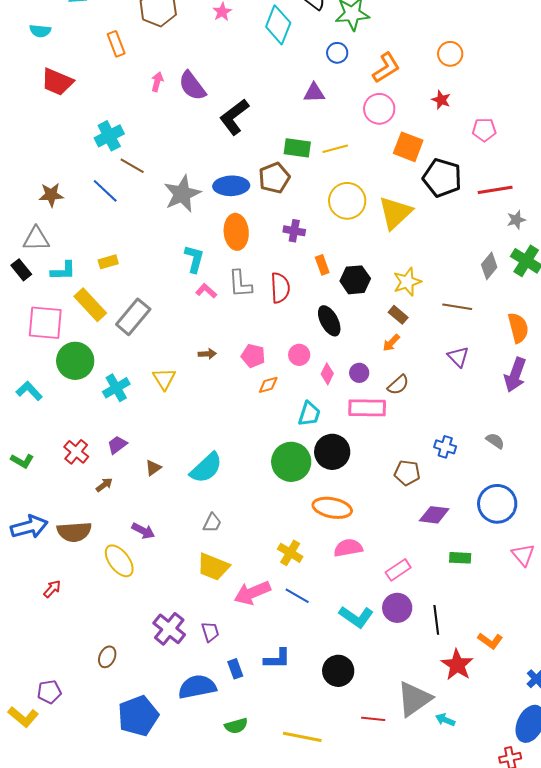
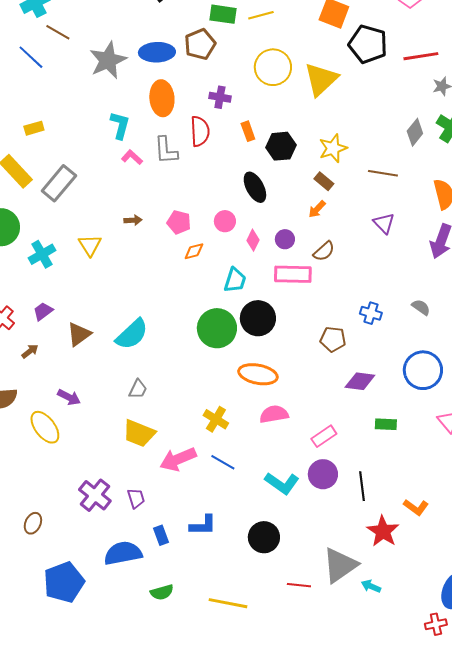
red semicircle: (280, 288) -> (200, 131), moved
brown triangle: (153, 468) -> (79, 334), size x1.5

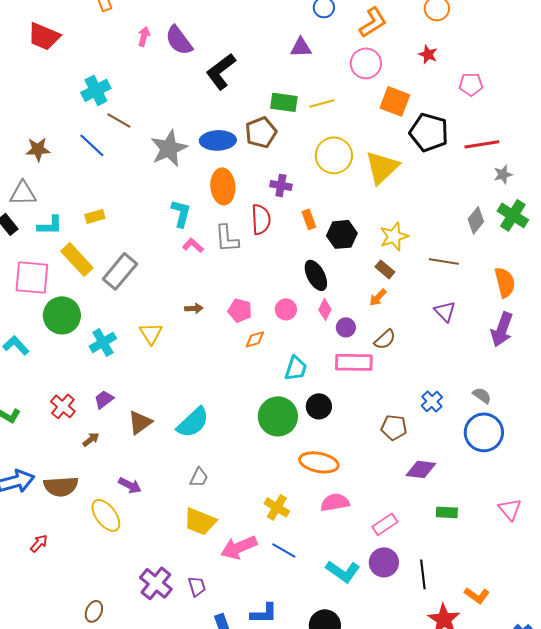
pink diamond: (253, 240) -> (325, 309), moved
blue cross: (371, 313) -> (432, 401), turned 30
black circle: (258, 318) -> (319, 406), size x0.7
blue circle: (423, 370) -> (484, 432), moved

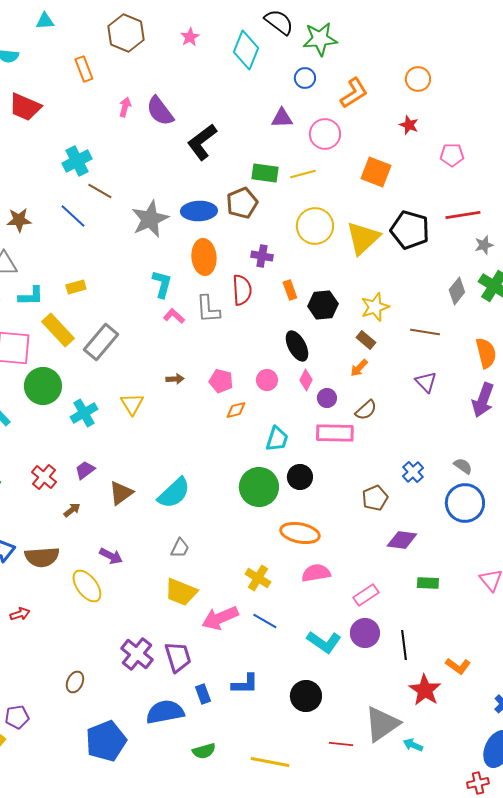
pink circle: (366, 63) -> (325, 134), moved
black pentagon: (429, 132) -> (410, 230), moved
brown pentagon: (394, 427) -> (375, 498), turned -30
red arrow: (39, 543) -> (20, 614), turned 30
purple trapezoid: (197, 586) -> (178, 657), size x1.5

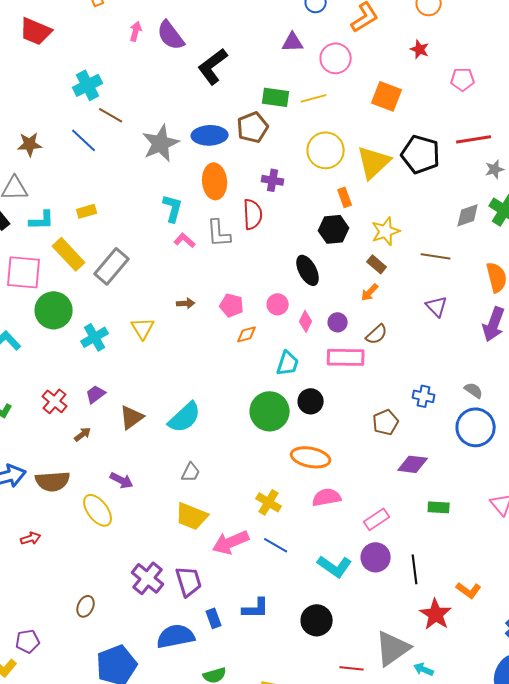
orange rectangle: (290, 290) -> (345, 197), moved
gray diamond: (457, 291) -> (468, 215), turned 32
pink diamond: (306, 380) -> (306, 321), moved
blue cross: (413, 472) -> (424, 396), turned -35

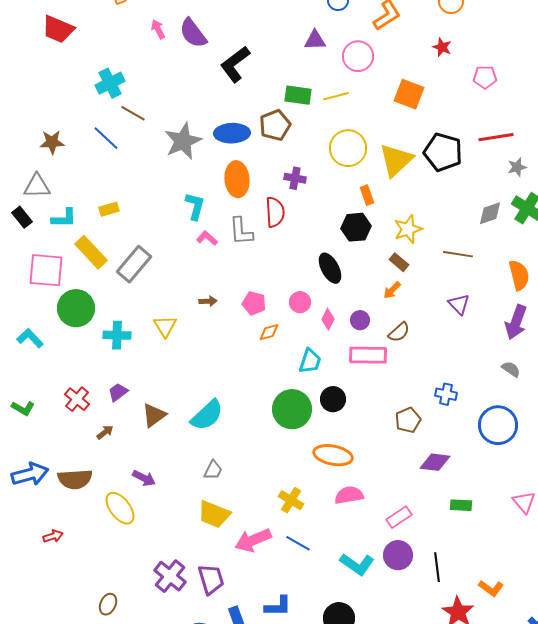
pink arrow: (136, 31) -> (158, 29), turned -42
cyan cross: (95, 337) -> (117, 335), turned 32
gray semicircle: (474, 390) -> (511, 369), moved

